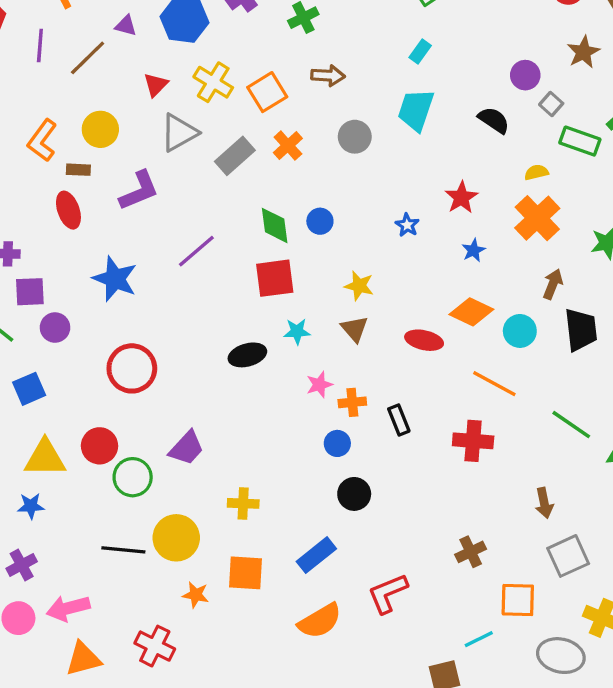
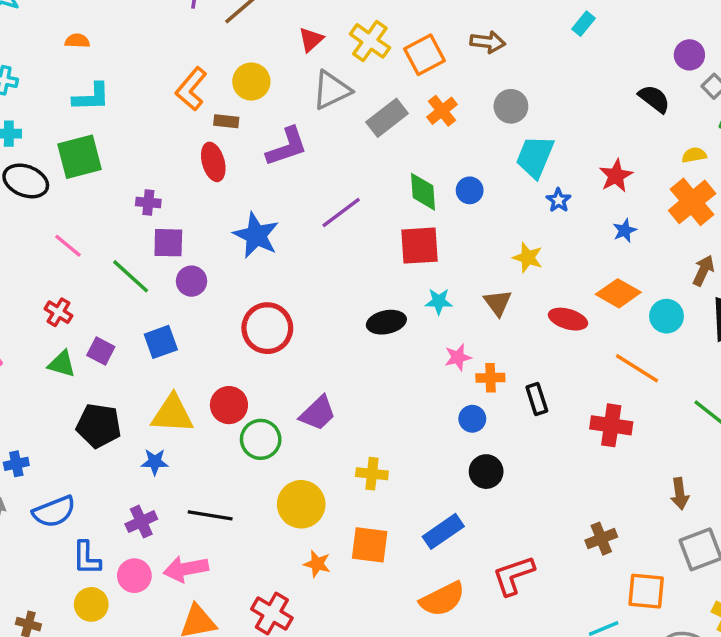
cyan trapezoid: (416, 110) -> (535, 157), moved
yellow star: (359, 286) -> (528, 258), moved
black line: (123, 550) -> (210, 515), moved

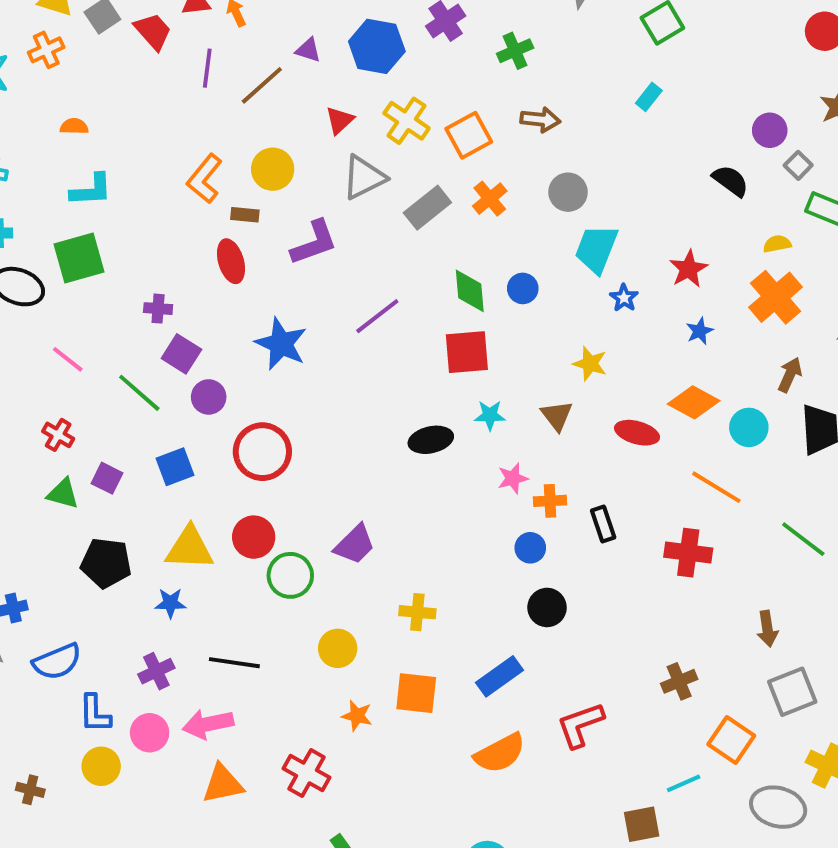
purple square: (168, 243) -> (181, 354), turned 32
red circle: (267, 328) -> (262, 452), moved
yellow circle: (301, 504) -> (338, 648), size x0.7
orange square: (646, 591) -> (731, 740), turned 30

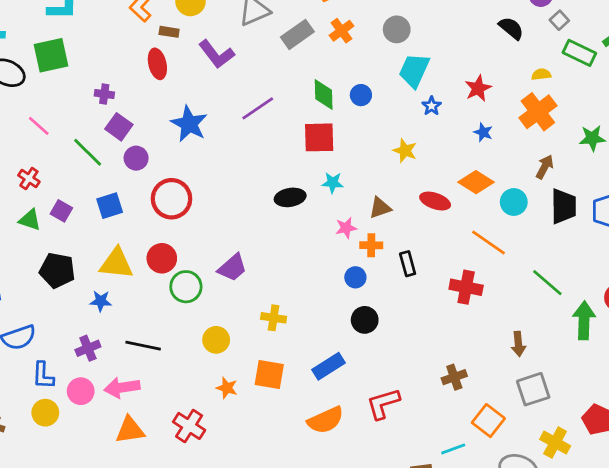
purple L-shape: (314, 243) -> (217, 54), turned 69
blue star: (700, 331) -> (483, 132), turned -30
brown triangle: (557, 416) -> (380, 208), moved, turned 45

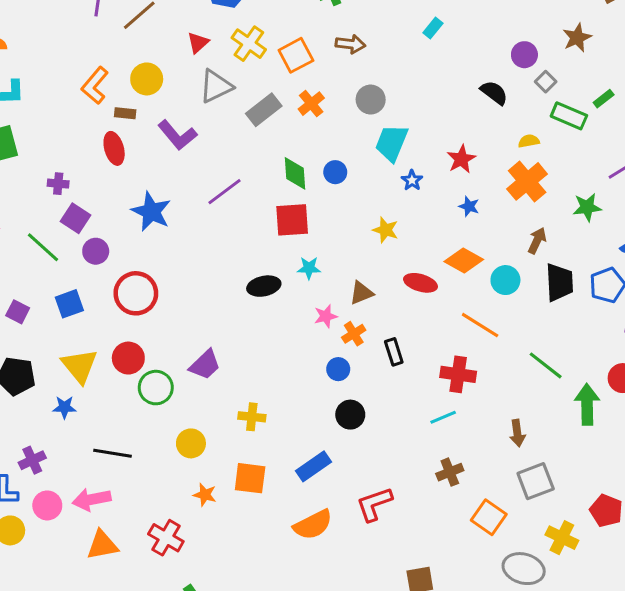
orange cross: (371, 245) -> (354, 334), turned -30
yellow triangle: (116, 263) -> (80, 366), turned 48
purple cross: (88, 348) -> (32, 460), moved
cyan line: (453, 449) -> (443, 417), moved

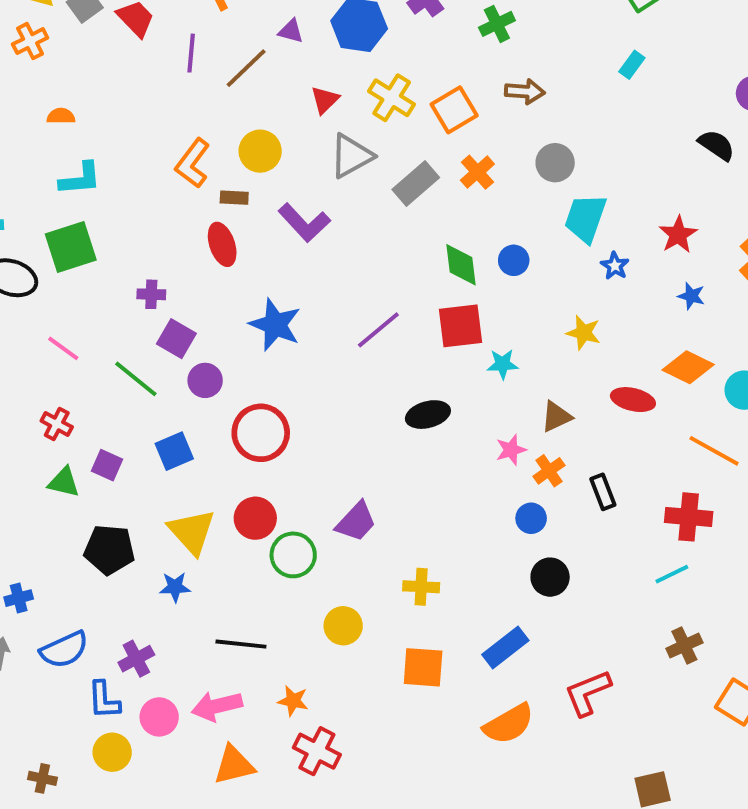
purple line: (225, 192) -> (378, 330), moved
cyan star: (309, 268) -> (503, 364), moved
orange star: (205, 495) -> (293, 701), moved

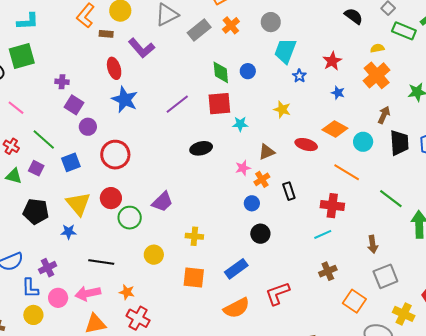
red ellipse: (222, 244) -> (114, 68), moved
green line: (136, 379) -> (44, 139), moved

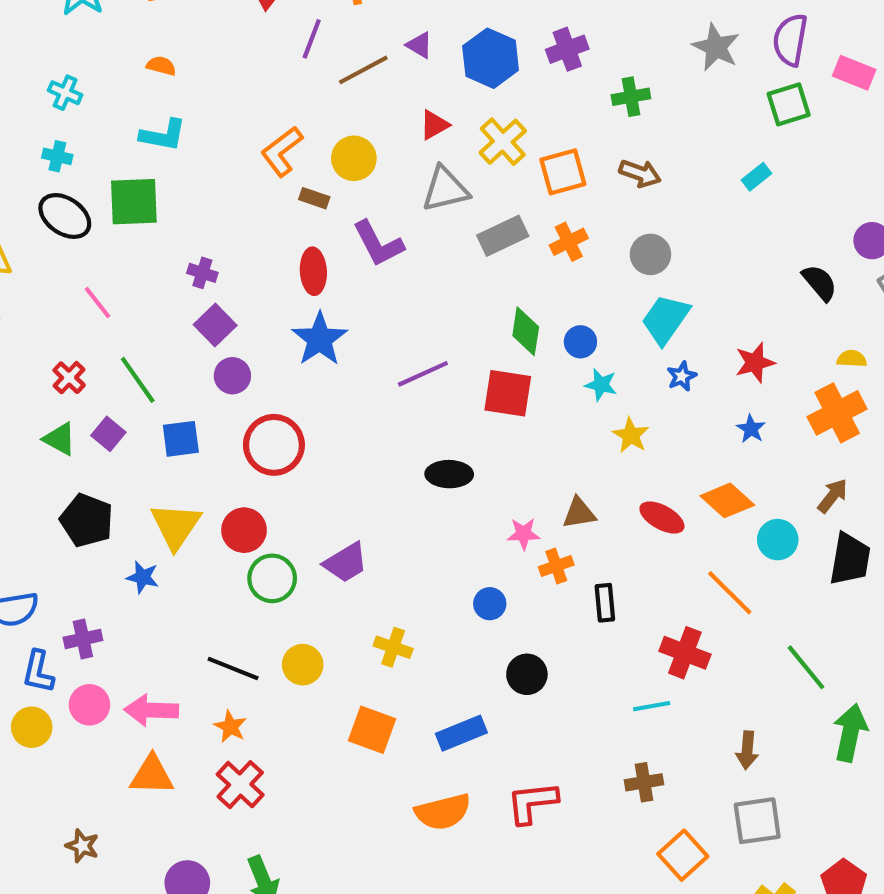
cyan star: (240, 124) -> (601, 385), moved
blue circle: (252, 203) -> (490, 604), moved
black line: (101, 262) -> (233, 668), moved

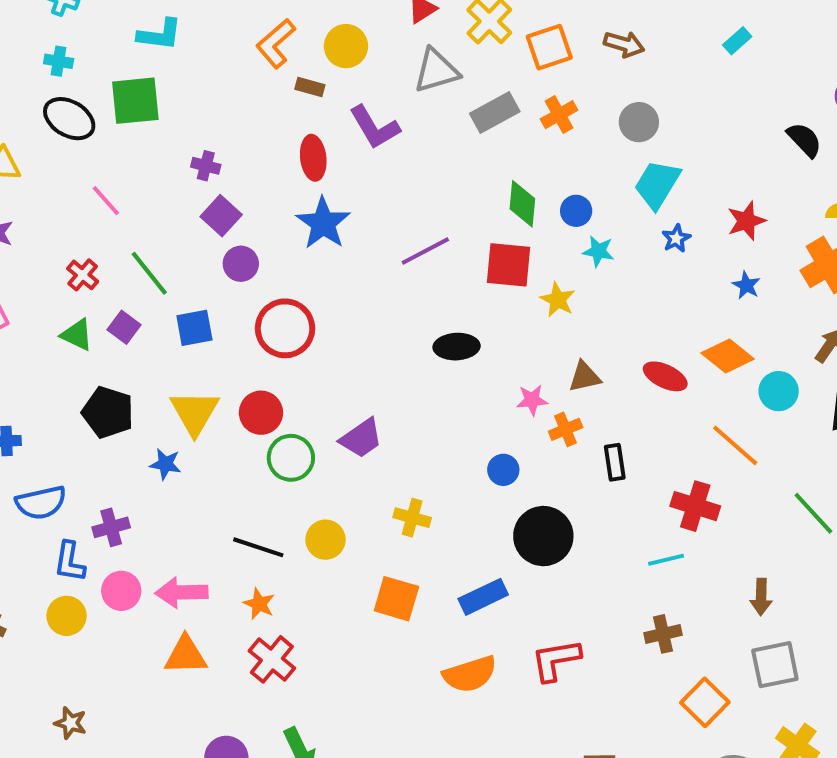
yellow star: (631, 435) -> (558, 300), moved
black circle: (527, 674) -> (543, 536), size x1.5
brown star: (82, 846) -> (70, 723), moved

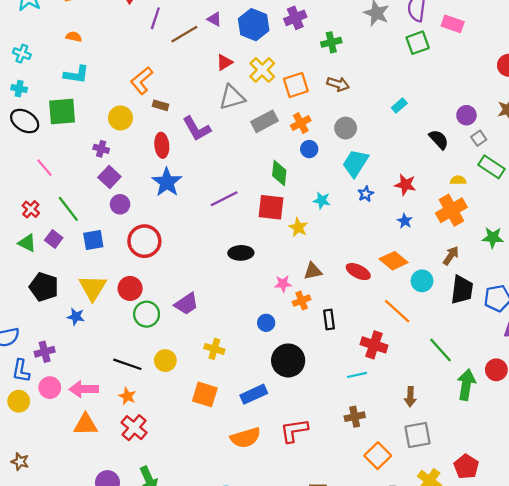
cyan rectangle: (737, 41) -> (399, 106), moved
yellow circle: (346, 46) -> (120, 118), moved
blue circle: (576, 211) -> (309, 149), moved
red star: (746, 221) -> (405, 185), turned 30

